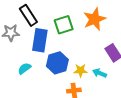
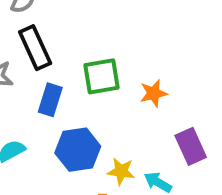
orange star: (95, 19) -> (153, 93), moved, size x0.6
blue rectangle: (40, 40) -> (50, 100), size x0.7

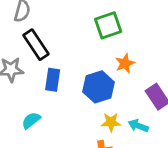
green square: (102, 76) -> (108, 25), moved
blue hexagon: (78, 150) -> (99, 87), moved

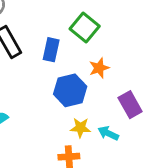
green square: (108, 25) -> (85, 27), turned -36
blue rectangle: (53, 80) -> (51, 50), moved

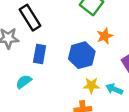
blue rectangle: (51, 50) -> (40, 54), moved

